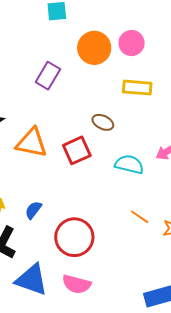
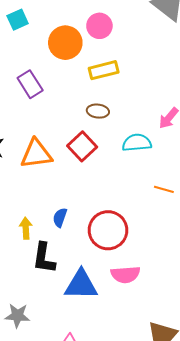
purple rectangle: (48, 76) -> (30, 84), turned -44
yellow rectangle: (137, 88) -> (104, 70), moved

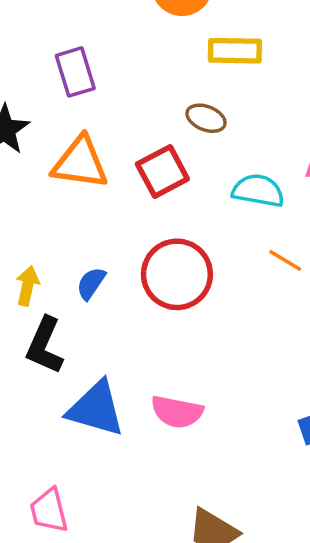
purple rectangle: (30, 84) -> (75, 72), moved
orange line: (164, 189) -> (285, 260), moved
red circle: (108, 230) -> (177, 274), moved

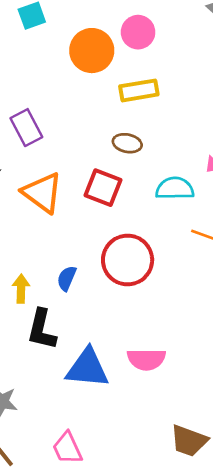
orange triangle: (80, 163) -> (42, 193), turned 39
red square: (162, 172) -> (103, 188), turned -30

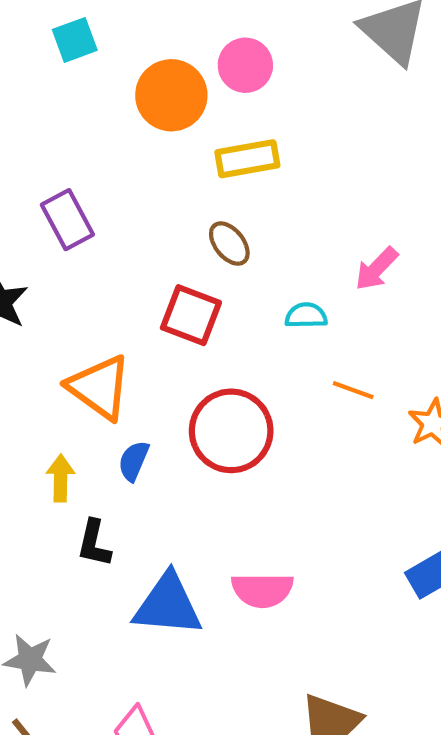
brown ellipse: (127, 143) -> (229, 244), turned 40
cyan semicircle: (175, 188) -> (306, 316), size x0.7
orange triangle: (42, 193) -> (99, 387), moved
black L-shape: (42, 329) -> (94, 543), size x0.7

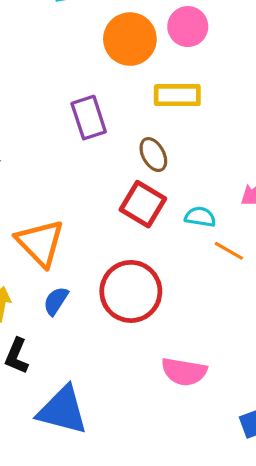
purple rectangle: (67, 220) -> (89, 118), moved
red square: (191, 315) -> (143, 204), moved
orange line: (353, 390) -> (229, 251), moved
pink semicircle: (262, 590) -> (184, 372), moved

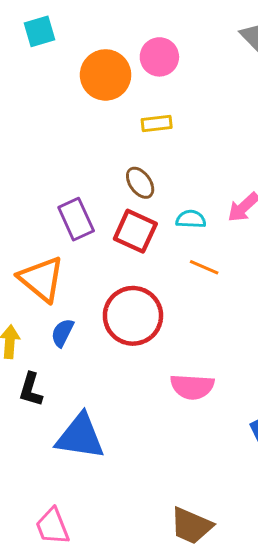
yellow rectangle: (177, 95) -> (157, 123), size x0.7
purple rectangle: (89, 118) -> (76, 219), moved
cyan semicircle: (200, 217) -> (191, 219), moved
orange line: (229, 251) -> (204, 267), moved

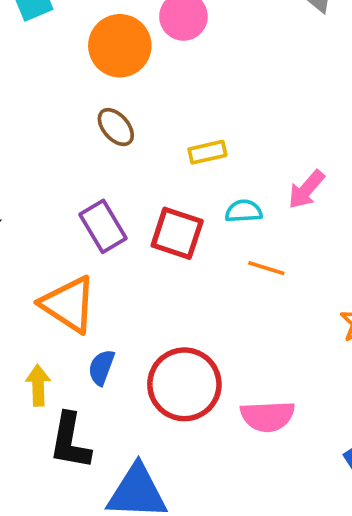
yellow rectangle: (157, 123) -> (207, 152), moved
brown ellipse: (140, 183) -> (116, 127), moved
red circle: (133, 316) -> (184, 384), moved
black L-shape: (31, 389) -> (70, 441), size x1.4

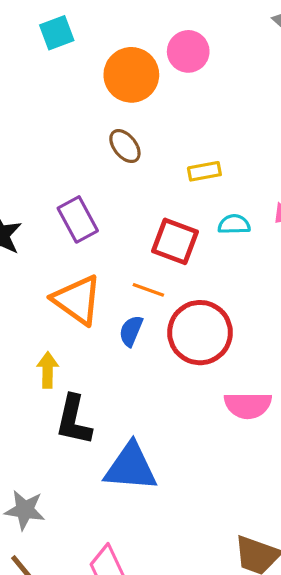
purple rectangle: (103, 226) -> (78, 219), moved
orange line: (266, 268) -> (148, 290), moved
blue semicircle: (101, 367) -> (131, 331), moved
red circle: (184, 384) -> (200, 333), moved

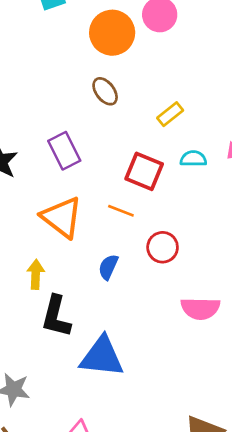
yellow rectangle: (204, 171) -> (170, 114), turned -30
blue semicircle: (131, 331) -> (108, 267), moved
red circle: (200, 333) -> (163, 247), size x0.6

